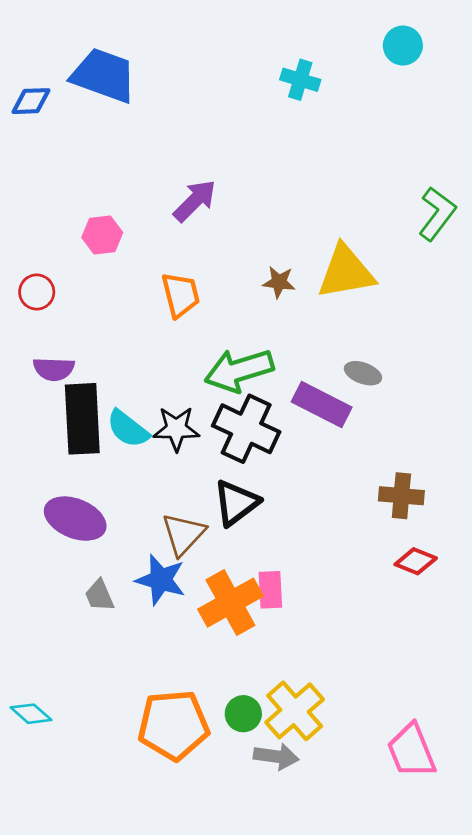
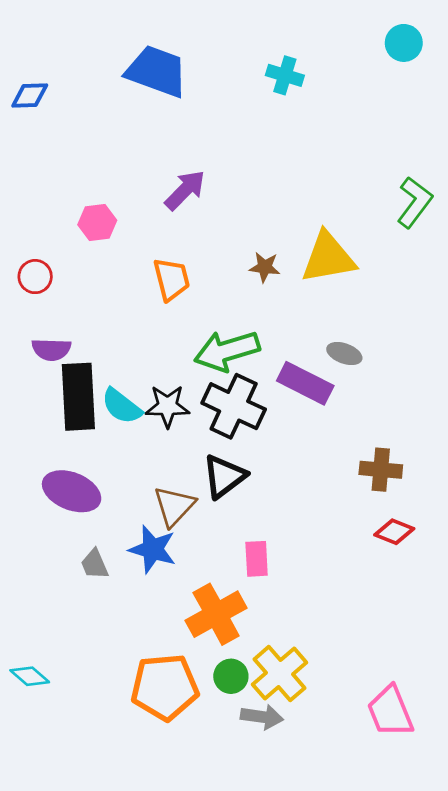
cyan circle: (403, 46) -> (404, 43), moved
blue trapezoid: (104, 75) -> (157, 71), moved
orange cross: (230, 603) -> (216, 614), moved

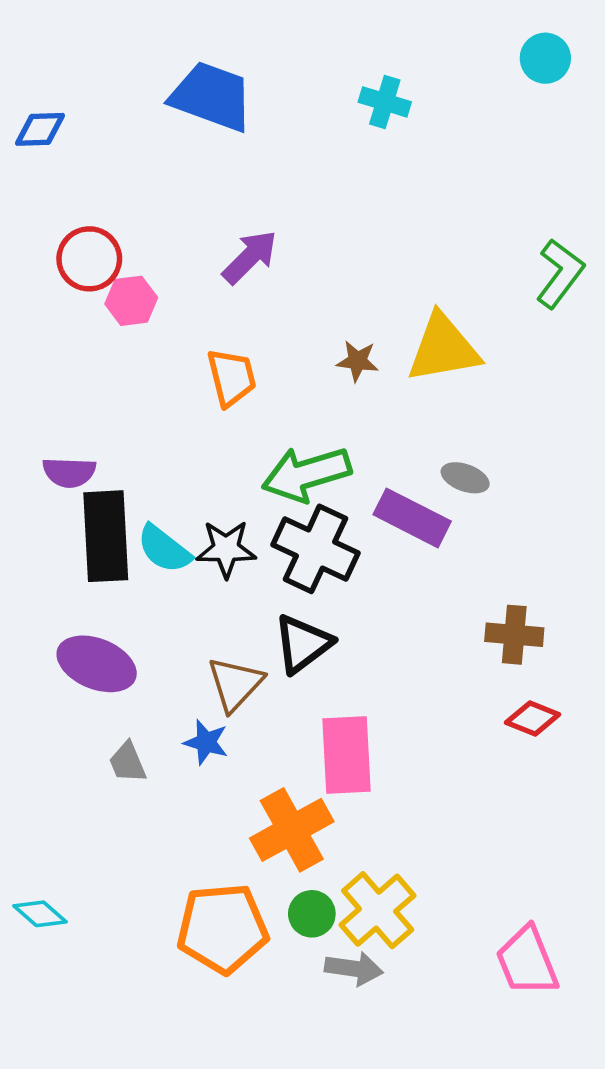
red circle: (35, 277) -> (89, 259), moved, size x1.4
blue star: (153, 549) -> (206, 742), size x0.7
pink rectangle: (257, 559) -> (347, 755), size x1.6

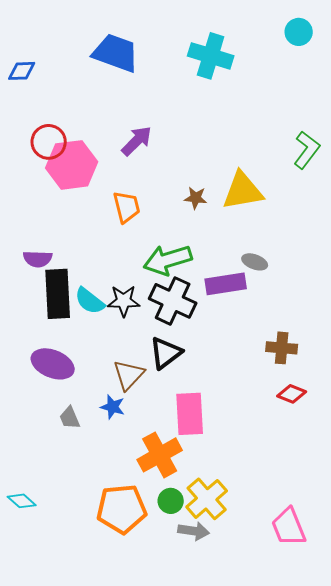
cyan cross: (385, 102) -> (211, 56), size x1.6
pink hexagon: (131, 301) -> (72, 165), size x1.8
purple rectangle: (412, 518) -> (226, 284), turned -36

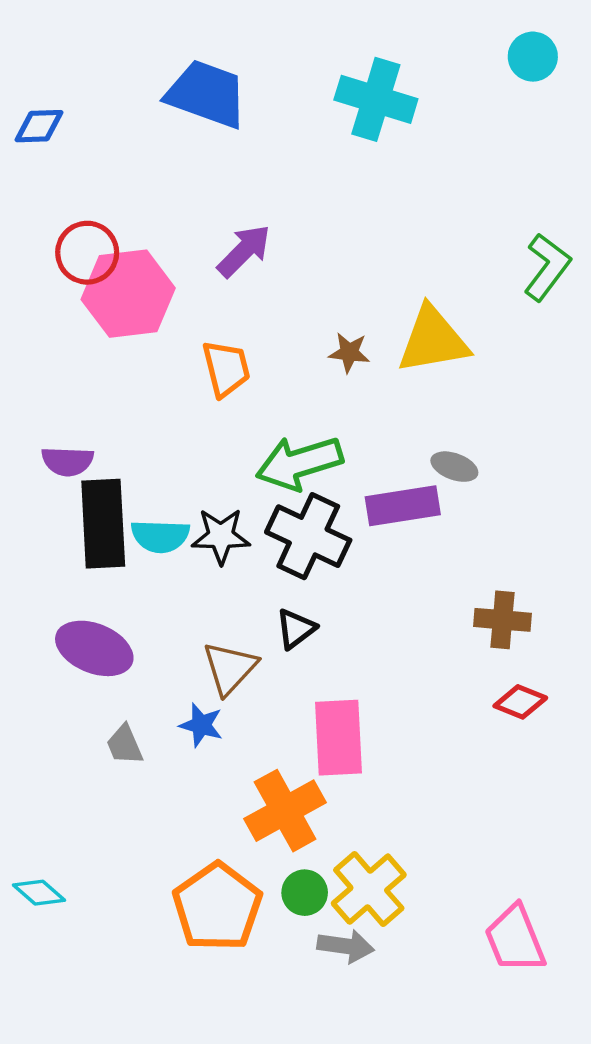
cyan semicircle: (90, 301) -> (160, 536), turned -36
black triangle: (166, 353) -> (296, 629), size x0.7
orange pentagon: (122, 509) -> (217, 907), turned -30

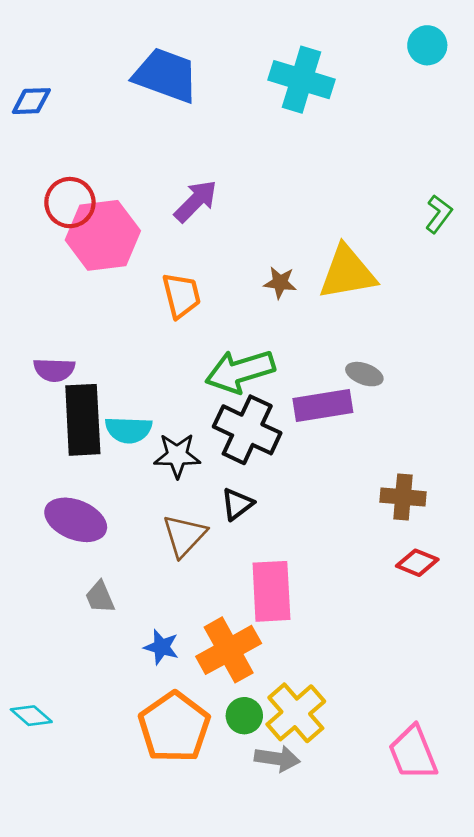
green L-shape: (547, 267) -> (439, 214), size x0.7
black star: (221, 536) -> (177, 456), moved
blue star: (201, 725) -> (161, 647), moved

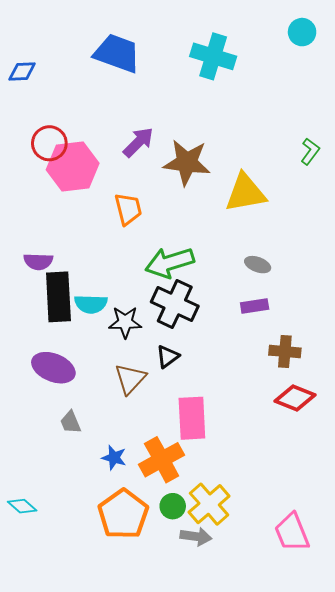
brown star: (280, 283) -> (187, 162), moved, size x2.0
purple rectangle: (323, 406) -> (255, 306), moved, size x0.7
red diamond: (417, 563) -> (295, 398), size x1.4

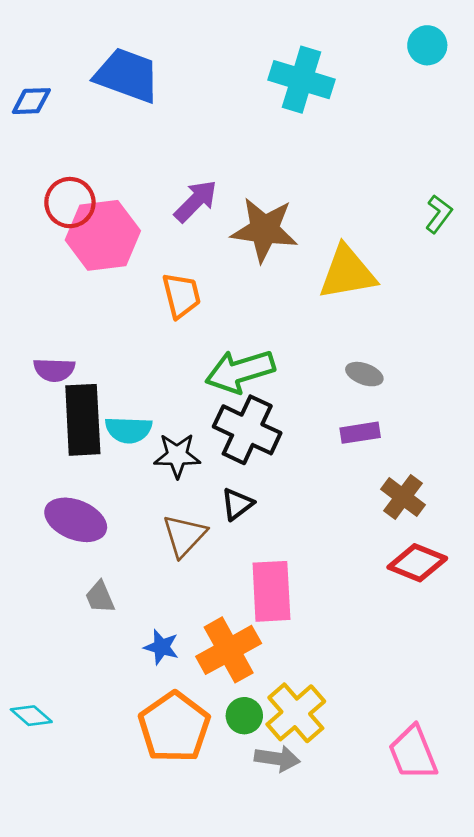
blue trapezoid: (117, 53) -> (127, 75), moved
brown cross: (285, 352) -> (403, 497), turned 32

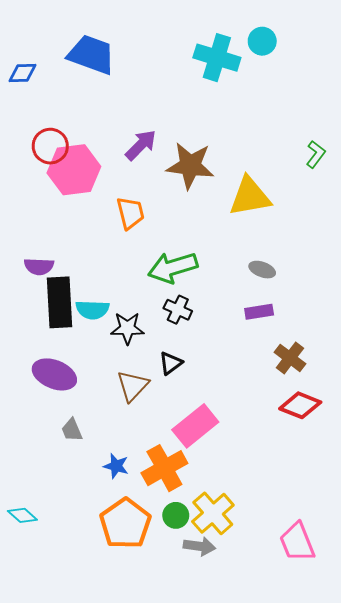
cyan circle: (427, 45) -> (262, 41), moved
black cross: (247, 430) -> (178, 310), size x0.6
pink rectangle: (271, 591) -> (195, 426), turned 54

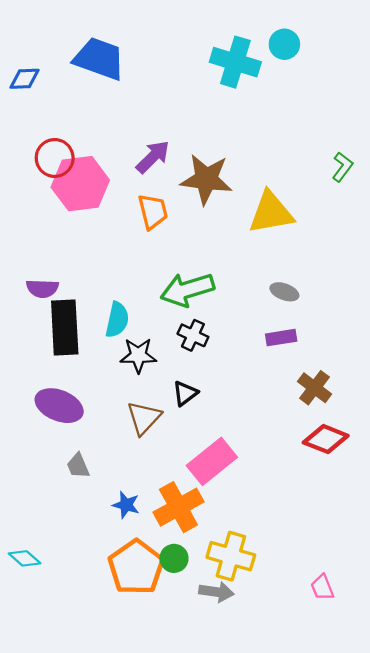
orange trapezoid: (131, 213) -> (153, 212), moved
cyan semicircle: (92, 310) -> (117, 320), moved, turned -80
yellow cross: (213, 513) -> (231, 556), turned -33
green circle: (176, 515) -> (174, 558), moved
pink trapezoid: (297, 542) -> (322, 587), size x0.6

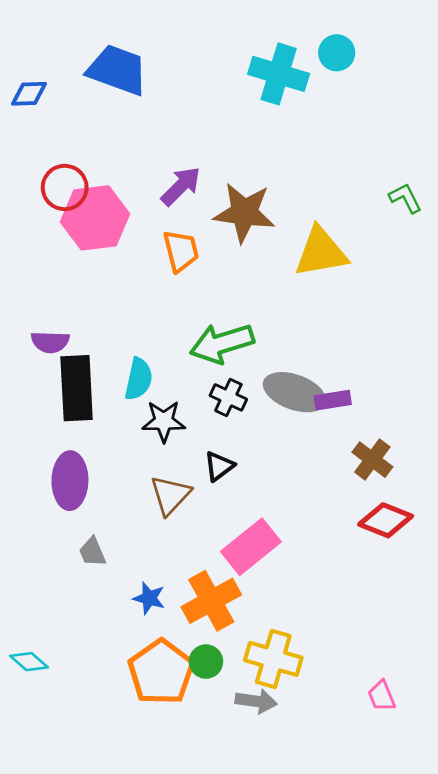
green L-shape: (342, 167) -> (405, 198), turned -64
gray ellipse: (284, 292) -> (294, 392), moved, size x1.8
purple ellipse: (59, 406) -> (70, 481), turned 69

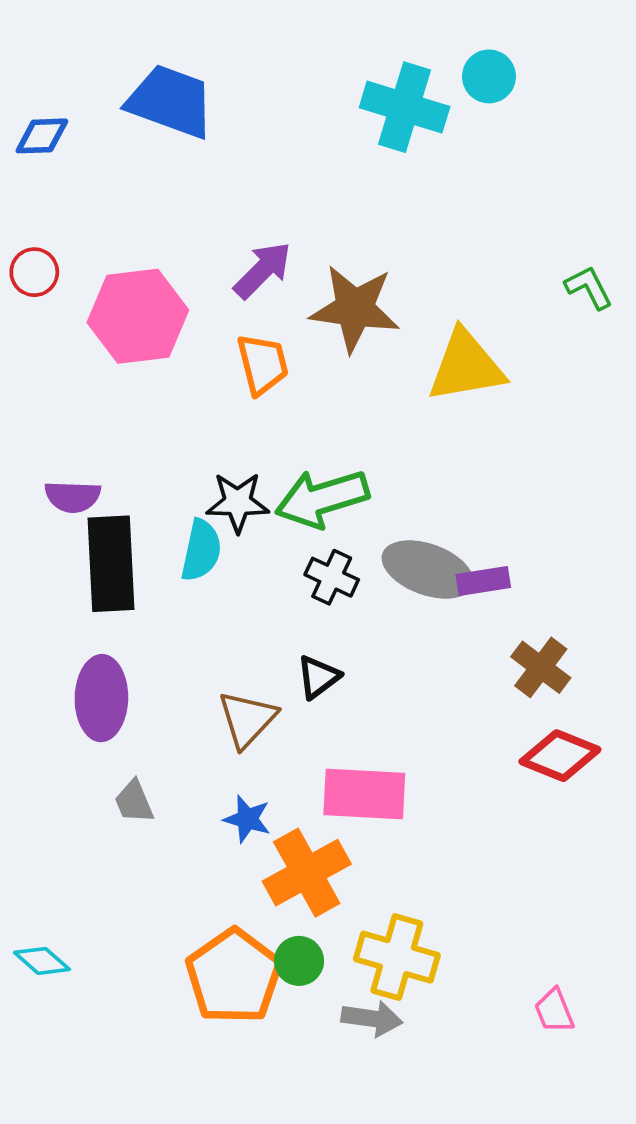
red circle: (65, 187) -> (34, 272), moved, size x0.7
black star: (164, 421) -> (238, 502), moved
pink rectangle: (251, 547) -> (364, 794), turned 42
blue star: (149, 598) -> (247, 819), moved

